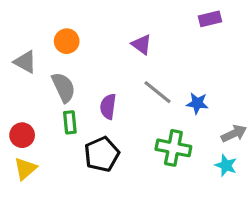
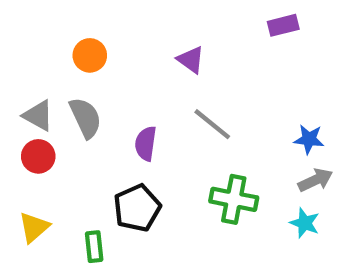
gray triangle: (25, 62) -> (38, 116), moved
blue star: (197, 103) -> (309, 139), moved
green rectangle: (70, 122) -> (94, 247), moved
red circle: (22, 135) -> (38, 156), moved

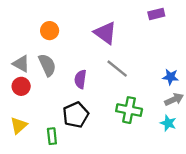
purple triangle: (191, 60) -> (105, 33), size x1.5

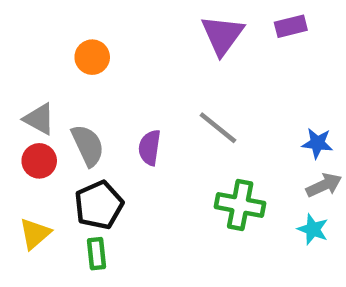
purple triangle: (105, 33) -> (222, 35), moved, turned 30
gray semicircle: (47, 65) -> (88, 145), moved
black pentagon: (76, 115) -> (99, 205), moved

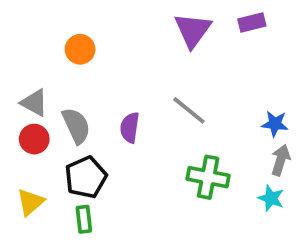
gray arrow: (324, 185) -> (281, 160), turned -48

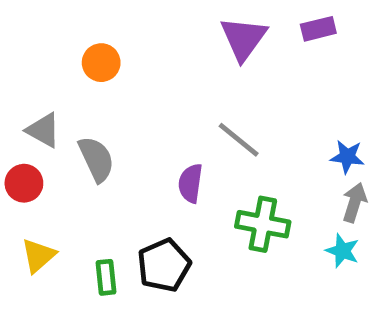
purple semicircle: (130, 128) -> (190, 183), moved
red circle: (34, 139) -> (24, 183), moved
black pentagon: (86, 177) -> (164, 265), moved

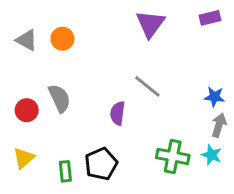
purple rectangle: (318, 29) -> (210, 18), moved
gray triangle: (43, 130) -> (27, 40), moved
red circle: (24, 183) -> (27, 110), moved
green cross: (263, 224) -> (173, 156), moved

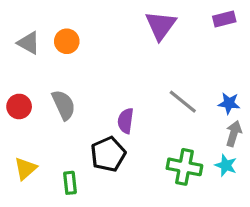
gray line: (147, 86) -> (183, 102), moved
red circle: (27, 110) -> (19, 106), moved
black pentagon: (101, 164) -> (108, 154), moved

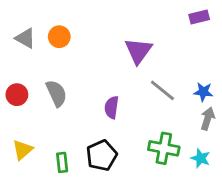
purple triangle: (161, 25) -> (138, 51), moved
black pentagon: (108, 154) -> (102, 155), moved
cyan star: (226, 165) -> (201, 158), moved

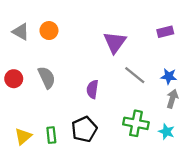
purple rectangle: (199, 17) -> (165, 32), moved
yellow triangle: (23, 150) -> (23, 136), moved

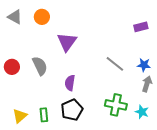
orange circle: (49, 31) -> (42, 17), moved
gray triangle: (21, 32) -> (15, 17), moved
purple triangle: (115, 42) -> (67, 42), moved
purple semicircle: (92, 89) -> (70, 83), moved

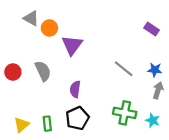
gray triangle: (15, 17) -> (31, 18), moved
orange circle: (42, 17) -> (49, 28), moved
purple rectangle: (141, 27) -> (152, 29), turned 48

